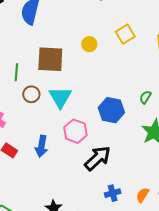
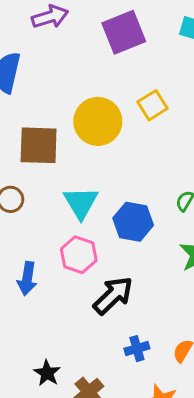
yellow circle: (89, 44) -> (98, 121), size x2.0
cyan triangle: (60, 97) -> (81, 203), moved

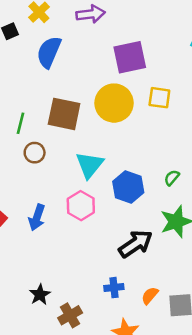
purple square: (124, 32) -> (130, 57), moved
yellow square: (153, 105) -> (159, 98), turned 30
black arrow: (113, 295) -> (136, 244), moved

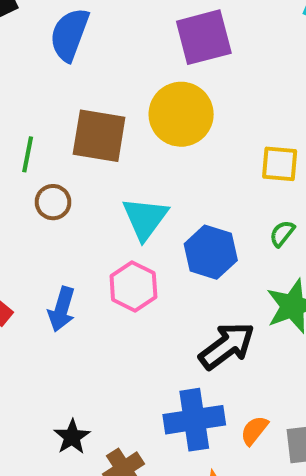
yellow square: (159, 98) -> (280, 164), moved
blue cross: (114, 288) -> (194, 420), size x1.8

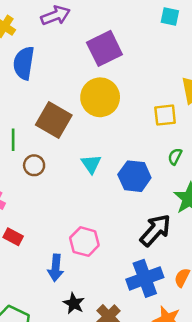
brown square: (99, 136) -> (54, 120), turned 32
cyan triangle: (145, 218) -> (91, 164), size x0.7
pink hexagon: (133, 286) -> (84, 242), moved
blue arrow: (62, 309) -> (56, 268), moved

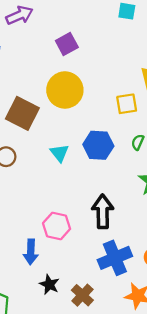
purple square: (104, 48) -> (67, 44), size x0.7
blue hexagon: (134, 176) -> (98, 145), moved
black arrow: (155, 230) -> (103, 211), moved, turned -40

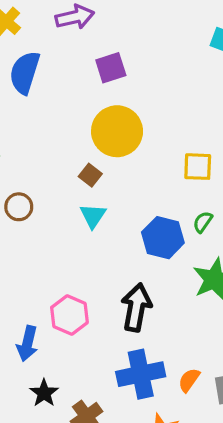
purple square: (67, 44) -> (111, 68), moved
brown square: (22, 113) -> (90, 175), moved, size x0.5
blue hexagon: (98, 145) -> (163, 238), moved

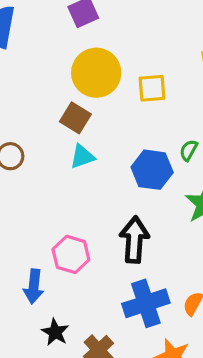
yellow square: (198, 167) -> (152, 88), moved
brown square: (90, 175) -> (75, 118), size x1.4
cyan triangle: (93, 216) -> (82, 157), turned 44

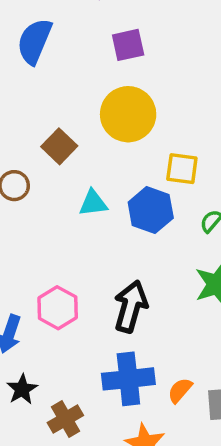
yellow square: (152, 88) -> (182, 169), moved
brown square: (75, 118) -> (59, 146), moved
blue hexagon: (152, 170) -> (151, 210), moved

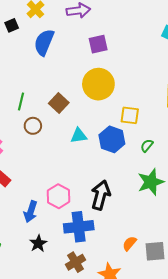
blue cross: (128, 379) -> (79, 227), moved
brown cross: (65, 419) -> (76, 262), moved

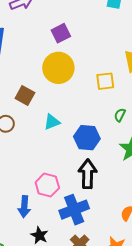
purple square: (98, 44) -> (61, 33), moved
yellow square: (130, 115) -> (105, 81), moved
blue hexagon: (112, 139) -> (87, 138), moved

